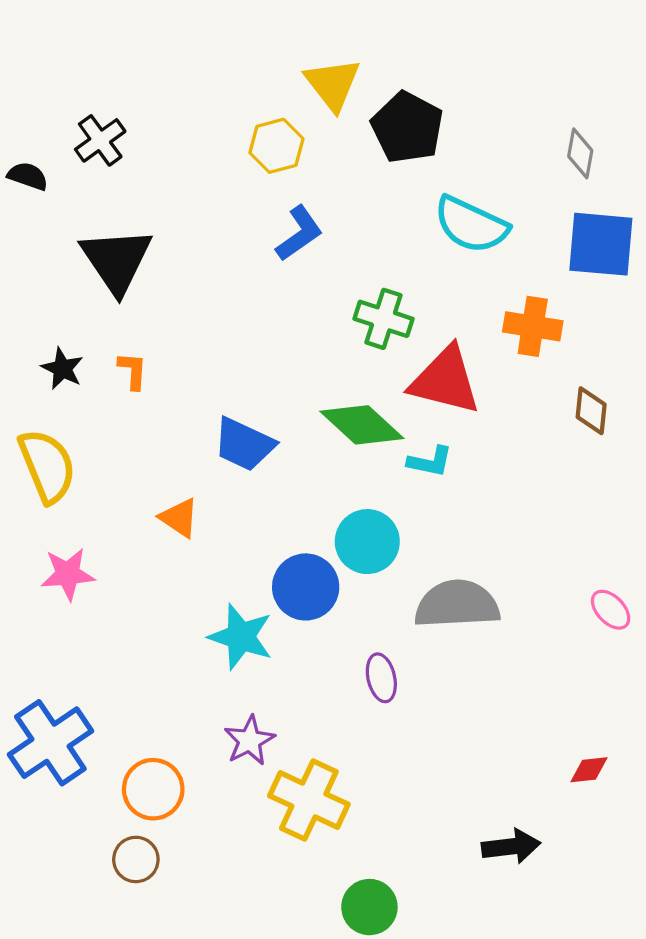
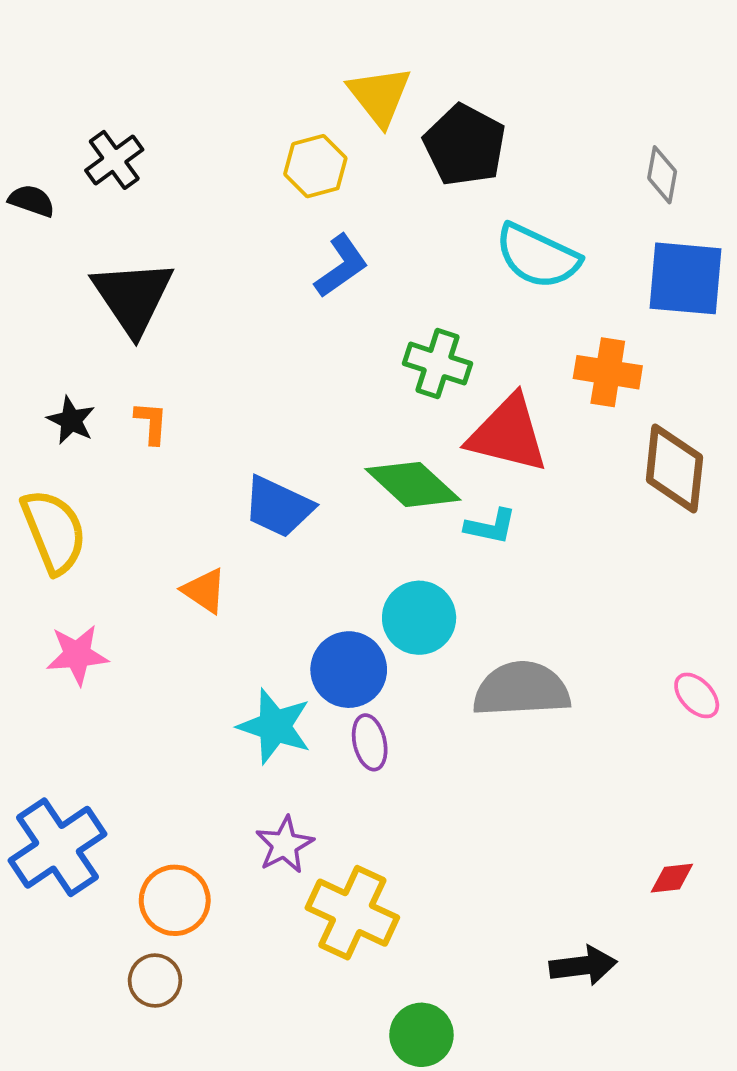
brown diamond: (591, 411) -> (674, 468), size x1.6
purple ellipse: (381, 678) -> (370, 742), moved

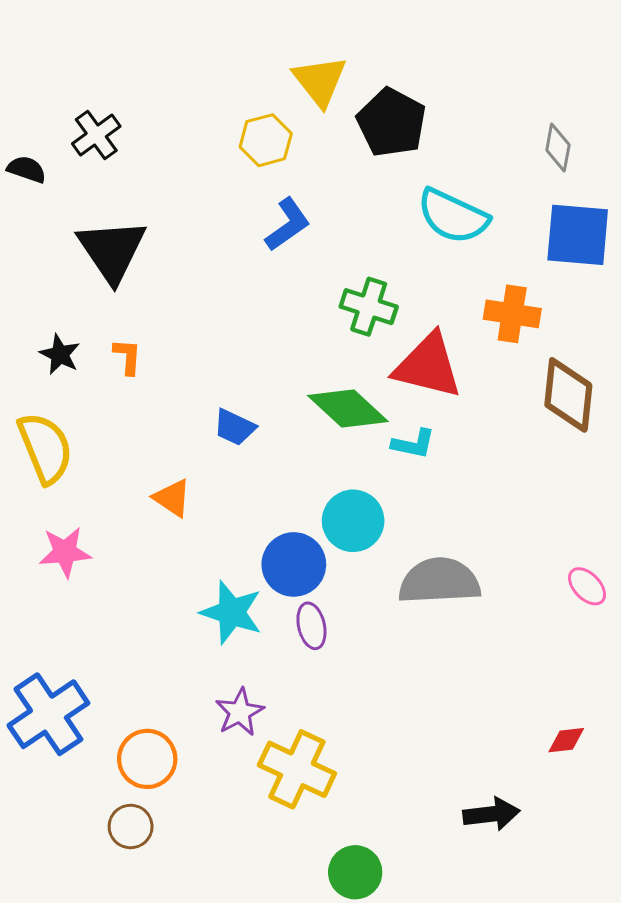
blue trapezoid: (278, 507) -> (235, 427), size x0.7

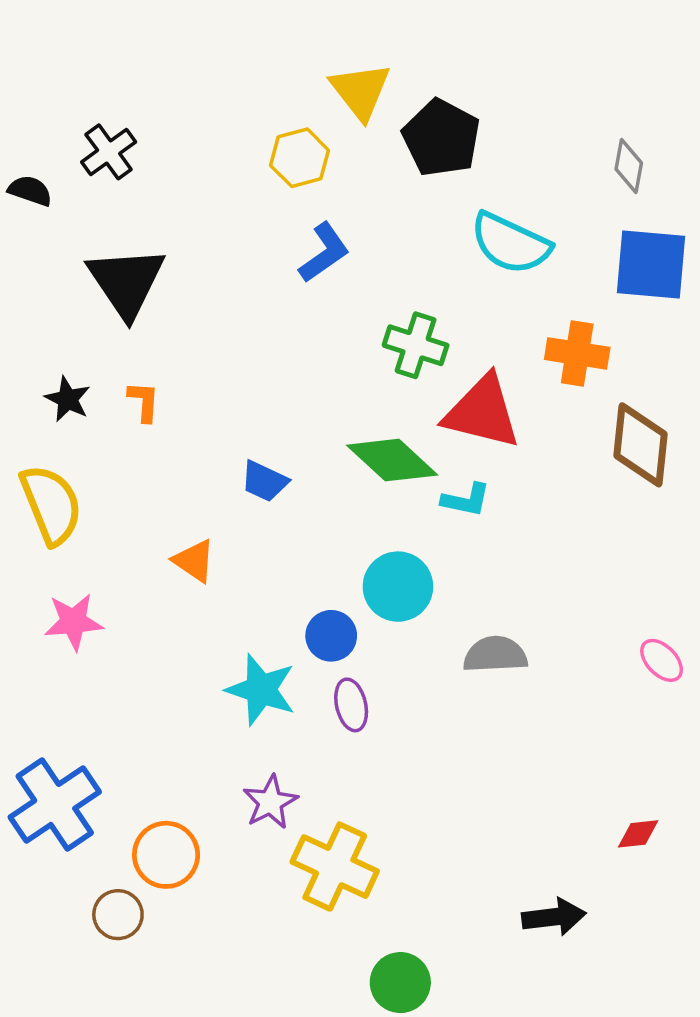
blue circle: (294, 564) -> (331, 636), size x0.7
gray semicircle: (439, 581) -> (495, 655), size x0.7
brown circle: (131, 827) -> (118, 915), moved

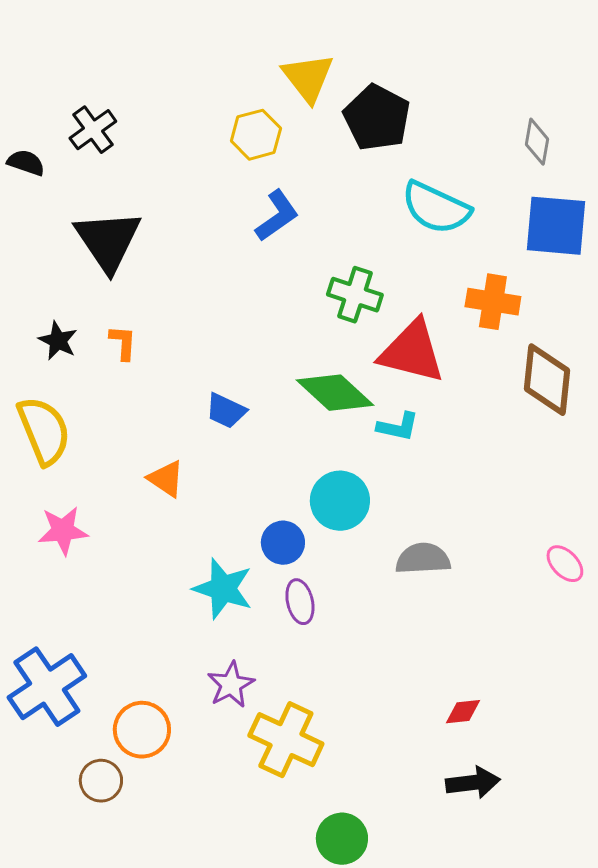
red diamond: (638, 834) -> (463, 712), moved

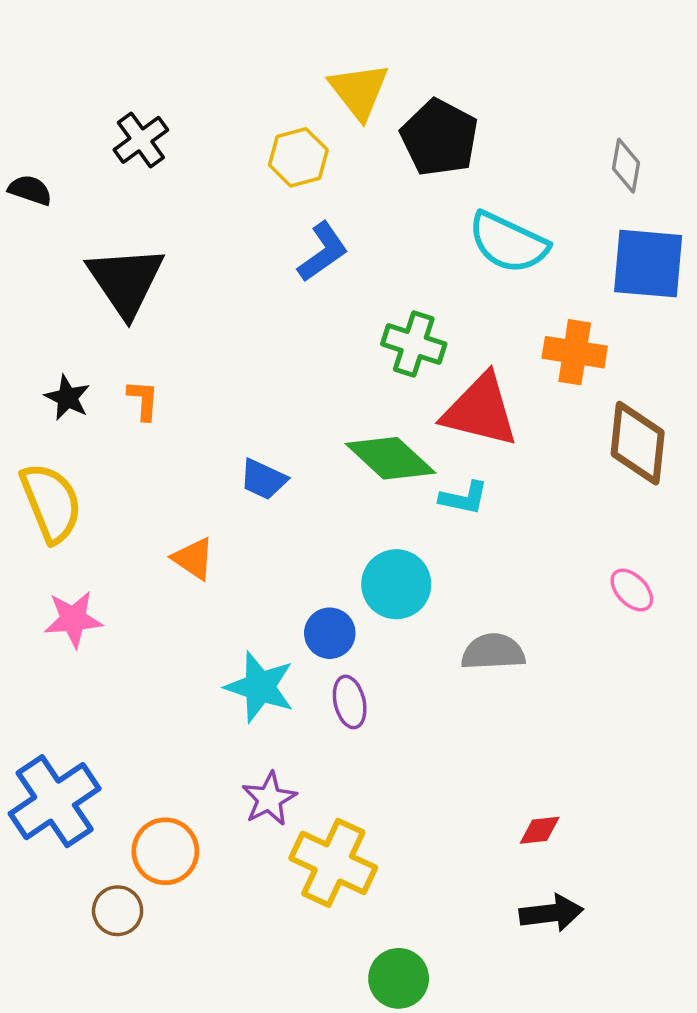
black cross: (93, 130) -> (141, 140), moved
pink ellipse: (565, 564) -> (632, 590), moved

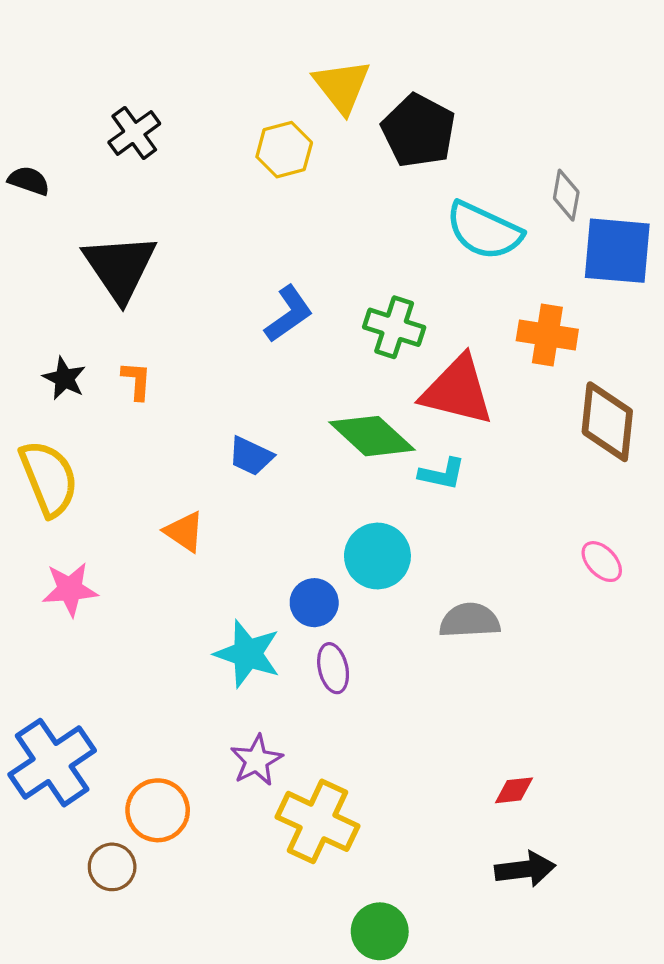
gray diamond: (626, 166) -> (566, 195), moved
blue L-shape: (323, 252) -> (289, 314), moved

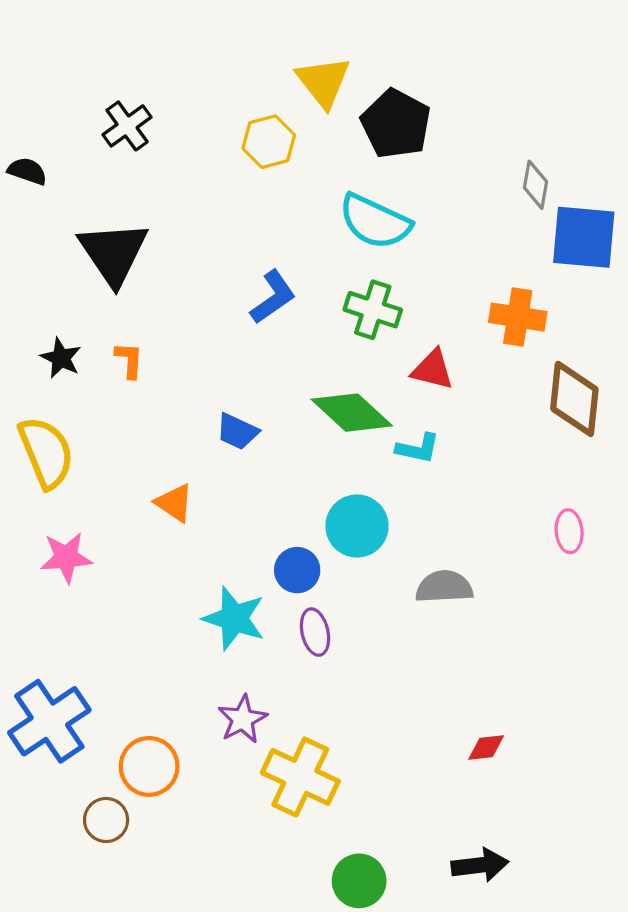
cyan semicircle: (484, 231) -> (375, 221), moved
red triangle: (457, 391) -> (433, 370), size x0.6
pink ellipse: (602, 562) -> (569, 531), turned 39
black arrow: (525, 869) -> (480, 865), moved

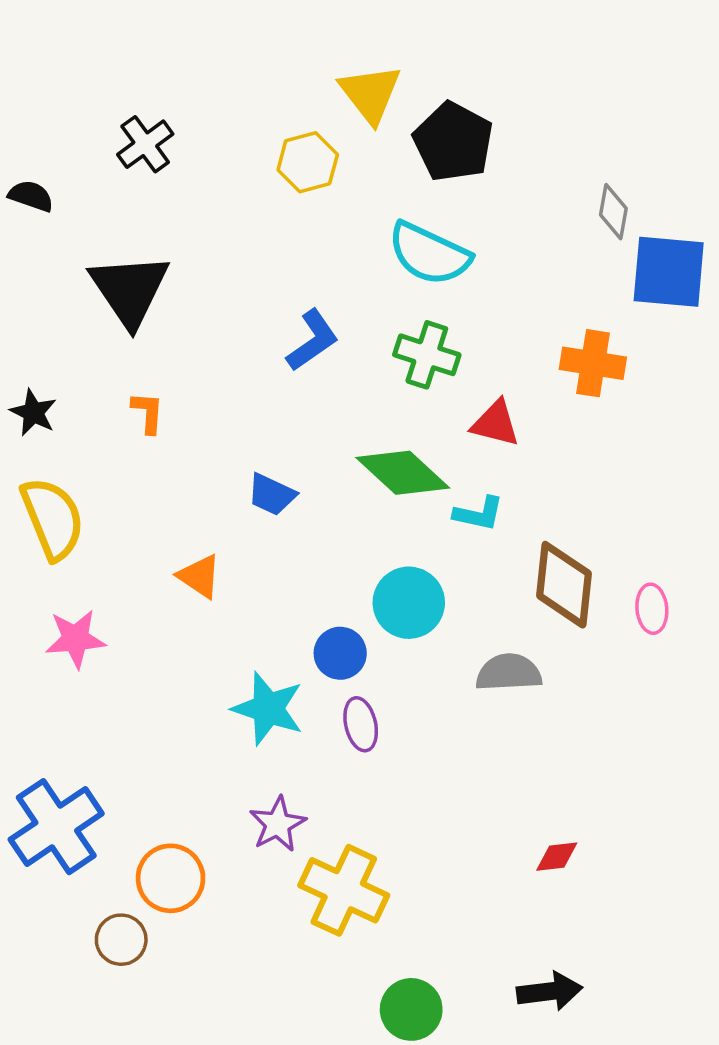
black star: (61, 358) -> (33, 413), moved
brown diamond: (574, 399) -> (564, 585), moved

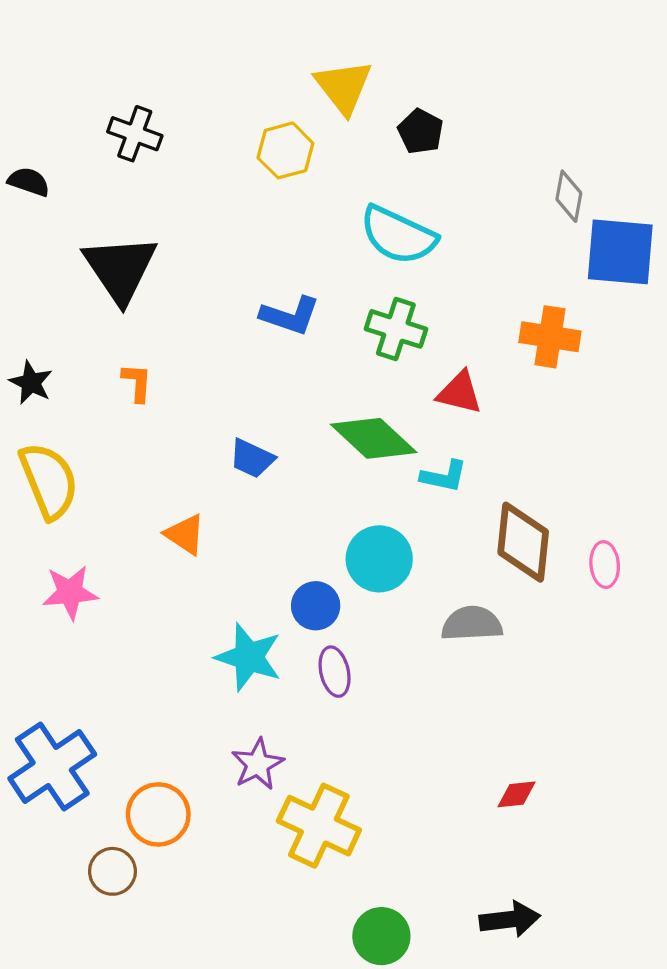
black pentagon: (453, 142) -> (420, 131), size x0.6
black cross: (145, 144) -> (135, 134), turned -34
blue L-shape: (313, 340) -> (290, 316), turned 54

